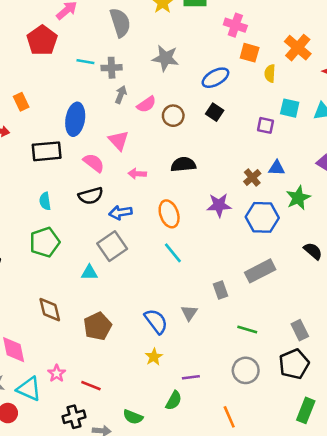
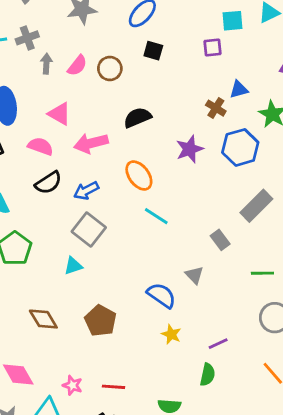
pink arrow: (137, 174) -> (91, 143), size x1.6

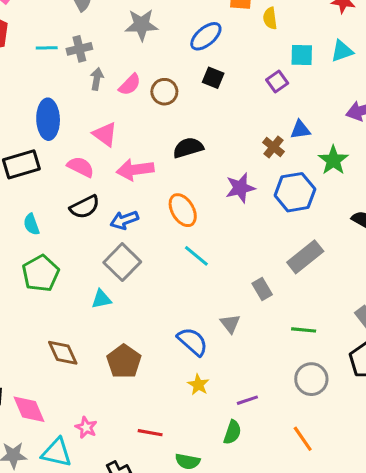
purple square: (212, 47) -> (277, 82), turned -36
red line: (114, 387) -> (150, 433), moved

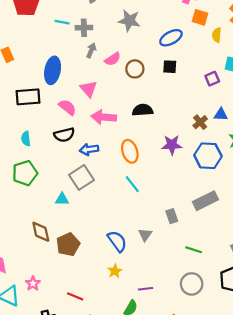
black square: (213, 78) -> (170, 67), turned -32
brown diamond: (63, 353) -> (41, 232), moved

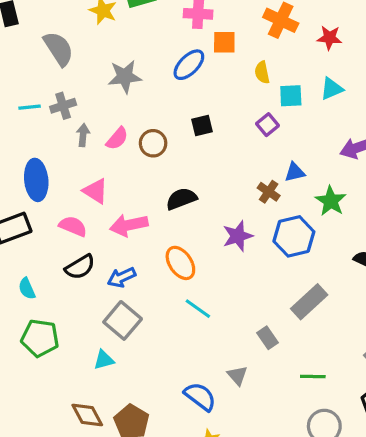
yellow semicircle: (217, 35) -> (262, 72), moved
blue ellipse: (171, 38) -> (189, 65), moved
green pentagon: (25, 173) -> (40, 338), turned -30

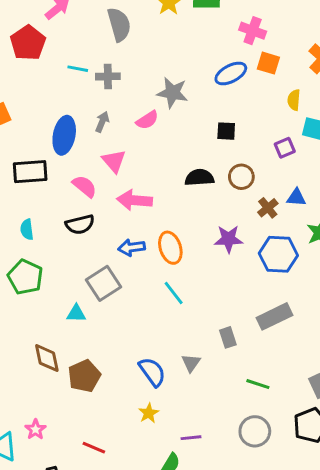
gray star: (125, 77) -> (173, 93), moved
gray arrow: (83, 135) -> (102, 122), moved
brown circle: (153, 143) -> (241, 177), moved
black semicircle: (181, 199) -> (199, 178), moved
blue arrow: (122, 277) -> (132, 248), moved

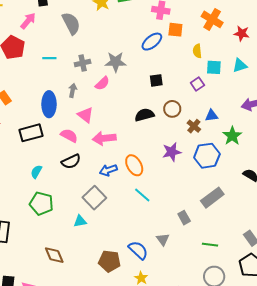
gray cross: (108, 76) -> (83, 63), moved
cyan semicircle: (27, 229) -> (36, 172), turned 48
brown diamond: (47, 358) -> (54, 255), moved
brown pentagon: (84, 376) -> (110, 261), moved, turned -30

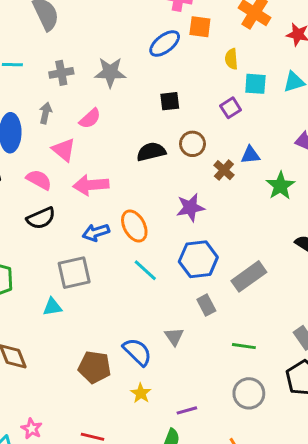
pink semicircle: (102, 83) -> (90, 118), moved
blue hexagon: (207, 156) -> (198, 259), moved
gray square: (94, 198) -> (74, 273), turned 30

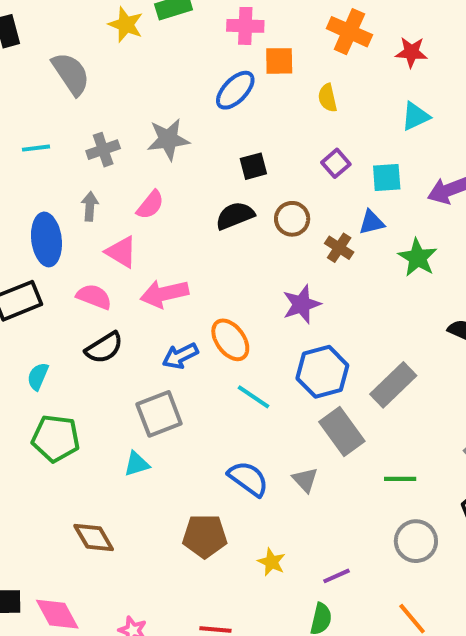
cyan square: (255, 84) -> (387, 177), moved
black semicircle: (151, 152) -> (235, 216), moved
gray rectangle: (206, 305) -> (342, 431), size x1.6
blue semicircle: (137, 352) -> (248, 479), moved

